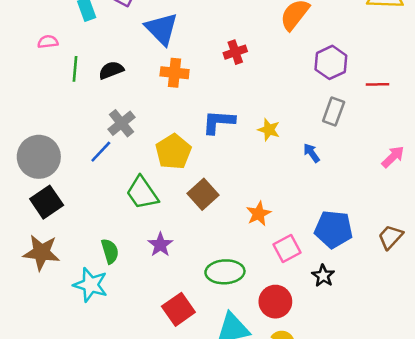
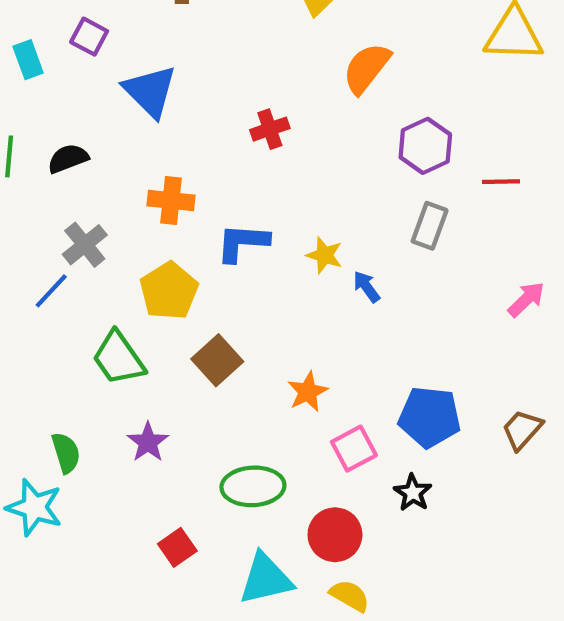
orange cross: (175, 73) -> (171, 201), moved
blue arrow: (312, 153) -> (367, 287), moved
red square: (178, 309) -> (177, 547), size x0.7

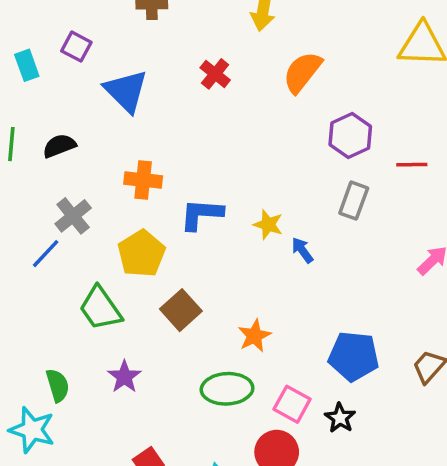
red cross: (270, 129) -> (215, 74), moved, turned -32
pink square: (354, 449) -> (292, 404), moved, turned -33
green ellipse: (253, 486) -> (227, 389), moved

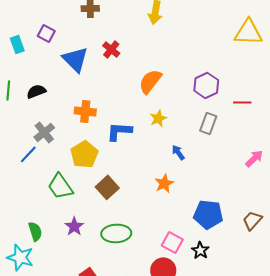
orange semicircle: (302, 72) -> (150, 81), moved
red cross: (215, 74) -> (111, 49), moved
yellow star: (268, 224) -> (158, 118), moved, turned 30
orange star: (254, 336) -> (164, 183), moved
green ellipse: (227, 389) -> (116, 233), moved

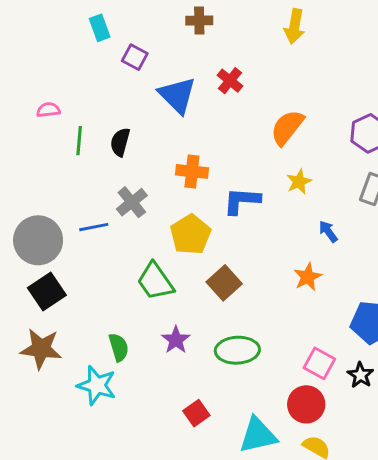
cyan rectangle: (17, 44) -> (100, 28), moved
black semicircle: (36, 91) -> (120, 142), turned -54
blue line: (28, 154) -> (94, 227), moved, turned 36

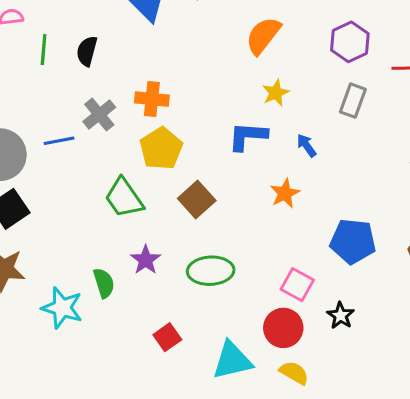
orange cross: (192, 171) -> (152, 99), moved
blue L-shape: (242, 201) -> (248, 136), moved
green semicircle: (119, 347) -> (104, 283), moved
black star: (360, 375) -> (341, 316), moved

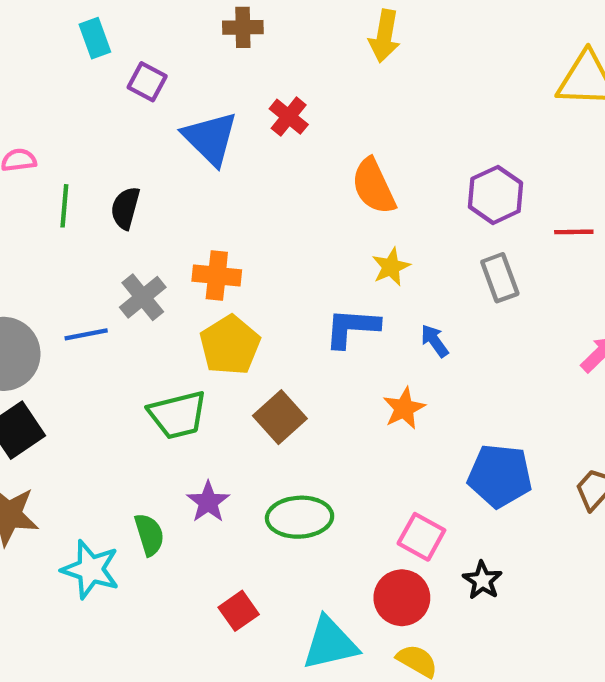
orange semicircle: (263, 36) -> (374, 186), turned -63
gray rectangle: (353, 101) -> (500, 278), turned -40
green trapezoid: (124, 198) -> (178, 415), turned -69

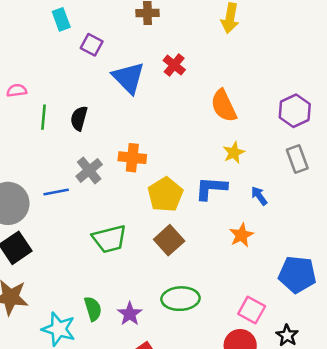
yellow pentagon: (230, 345) -> (165, 195), moved
purple star: (208, 502) -> (130, 314), moved

